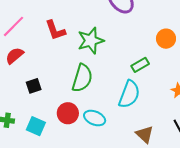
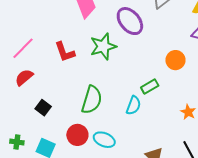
green star: (91, 41) -> (103, 46), moved
black square: (34, 86) -> (43, 108), turned -35
cyan semicircle: (129, 94) -> (133, 105), moved, size x0.7

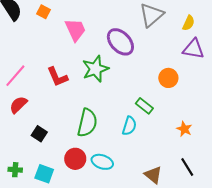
green rectangle: (150, 86) -> (144, 106), turned 72

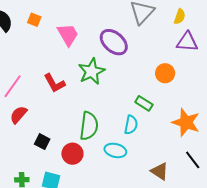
orange star: (184, 129) -> (186, 122), size x1.8
red circle: (75, 159) -> (72, 154), moved
cyan ellipse: (102, 162) -> (115, 150), moved

